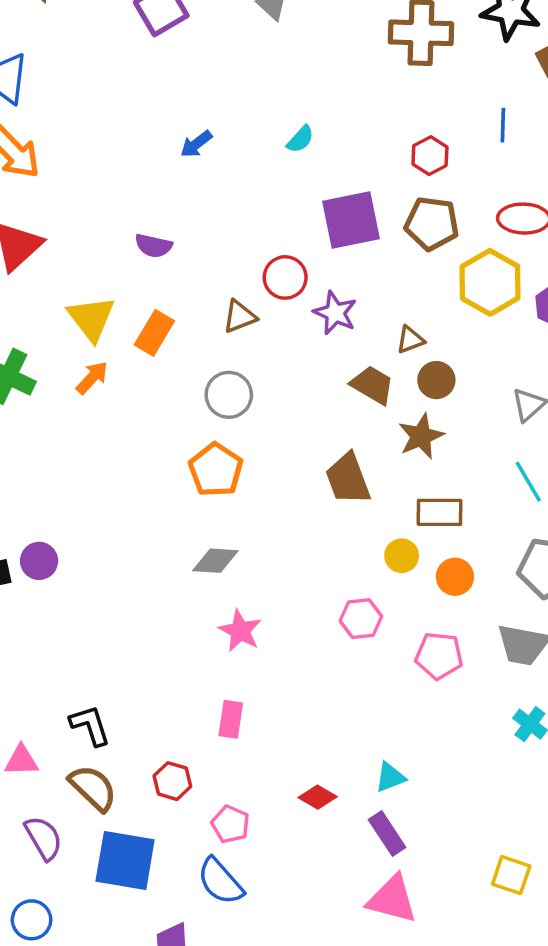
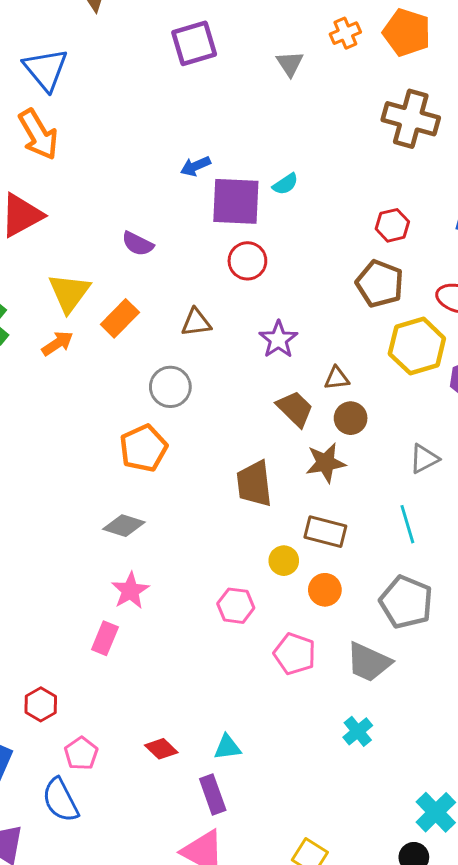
purple square: (351, 220) -> (236, 201), moved
red circle: (285, 277) -> (247, 261), moved
pink rectangle: (231, 719) -> (105, 638), moved

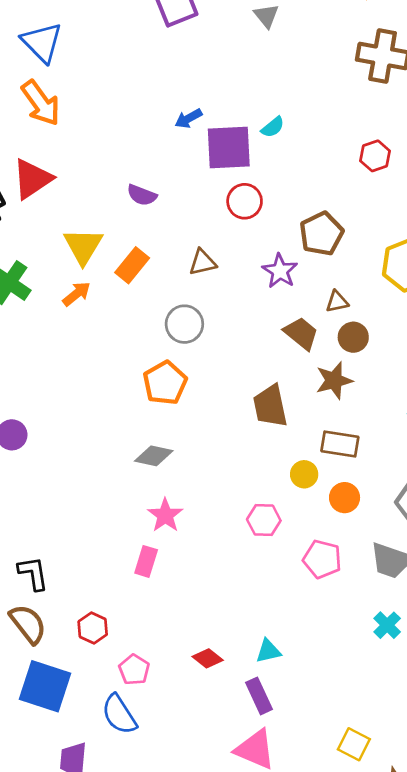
brown pentagon: (380, 284) -> (321, 234), moved, turned 30

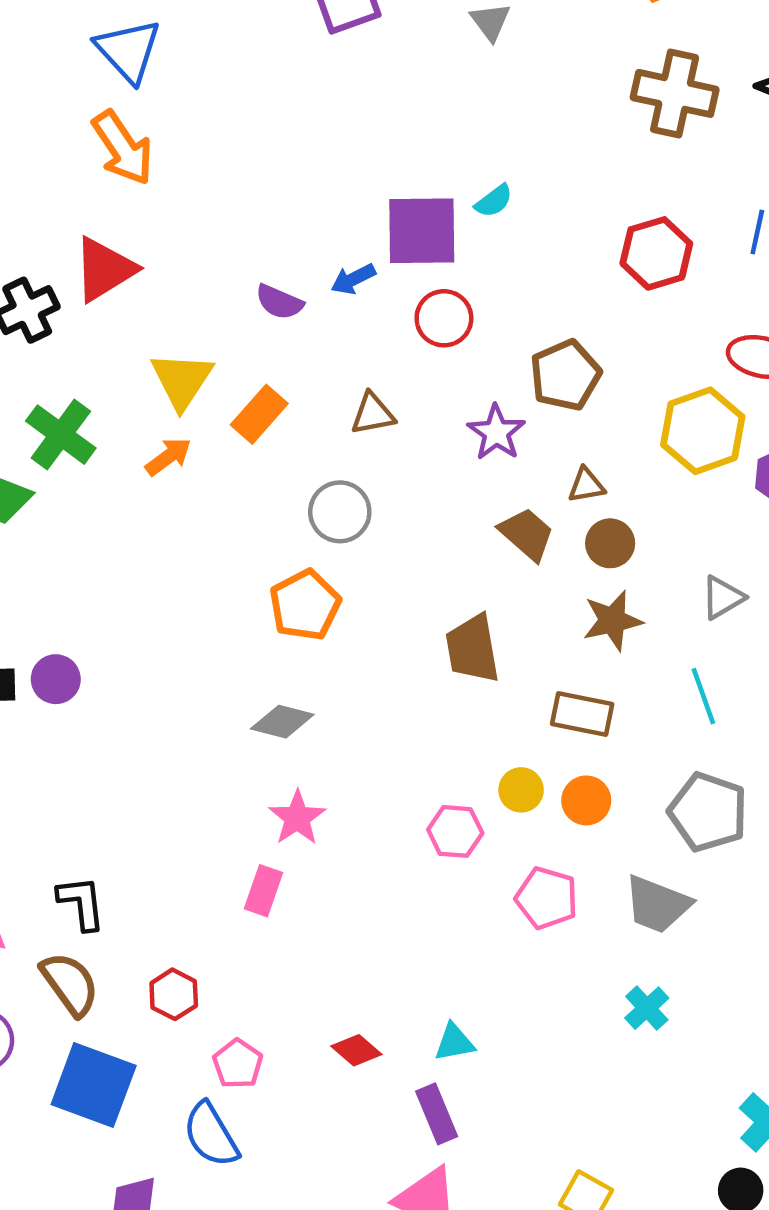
blue arrow: (188, 118) -> (353, 279), moved
red hexagon: (375, 156) -> (656, 253), size x1.4
brown star: (334, 380) -> (612, 621), moved
yellow circle: (304, 474) -> (521, 790), moved

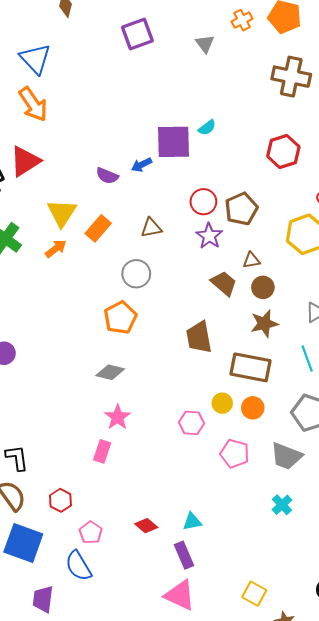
red circle: (444, 318) -> (203, 202), moved
brown rectangle: (582, 714) -> (250, 367), size x1.4

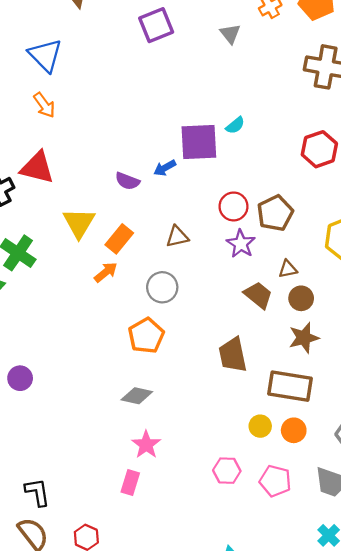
orange arrow: (33, 104) -> (44, 105), size x0.7
red triangle: (25, 161) -> (37, 168), turned 48
orange arrow: (56, 249) -> (106, 272), moved
pink hexagon: (192, 423) -> (227, 471), moved

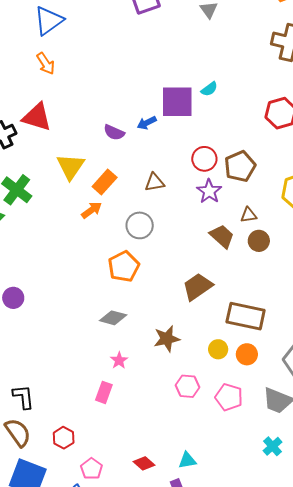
blue triangle: (45, 55) -> (49, 21), turned 36
brown star: (304, 338) -> (167, 339), moved
brown trapezoid: (233, 355) -> (197, 287), turned 64
pink star: (146, 445) -> (119, 360), size x0.7

